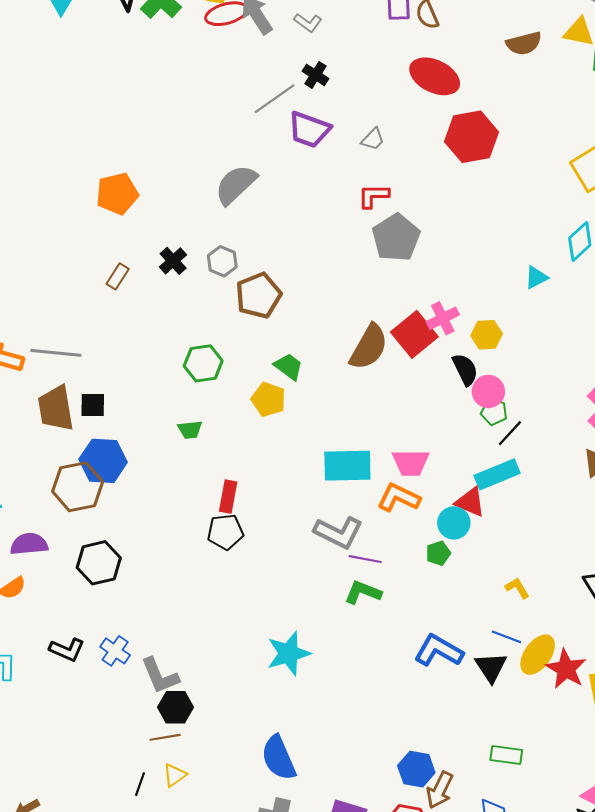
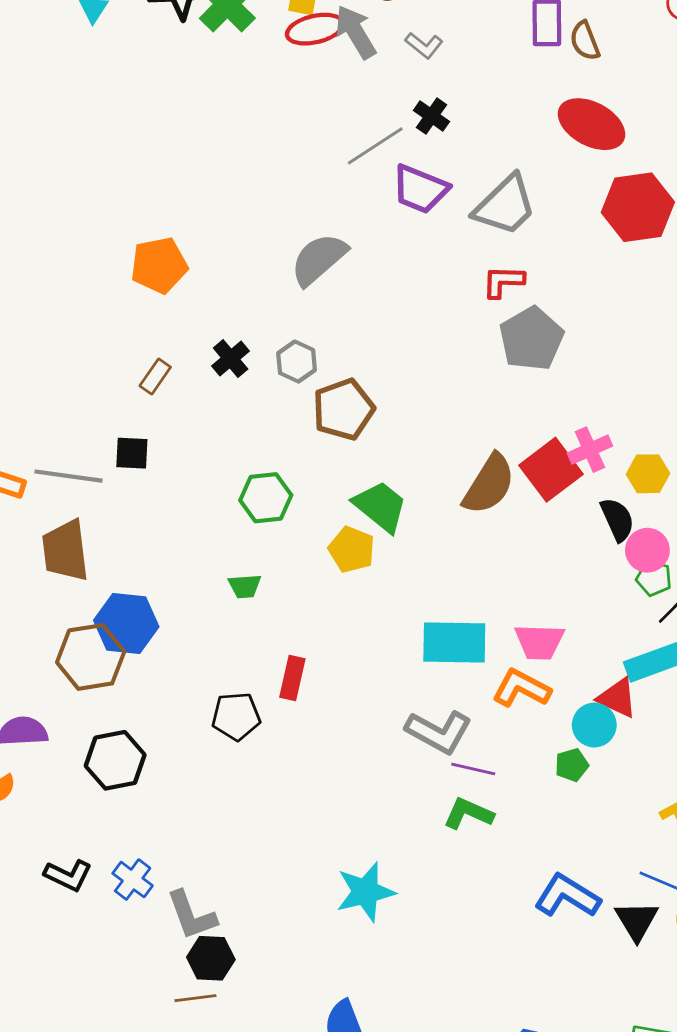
gray trapezoid: (373, 139) -> (505, 205), size x2.0
green trapezoid: (289, 367) -> (380, 506), size x1.4
black square: (93, 405) -> (132, 453), moved
black pentagon: (225, 532) -> (236, 716), moved

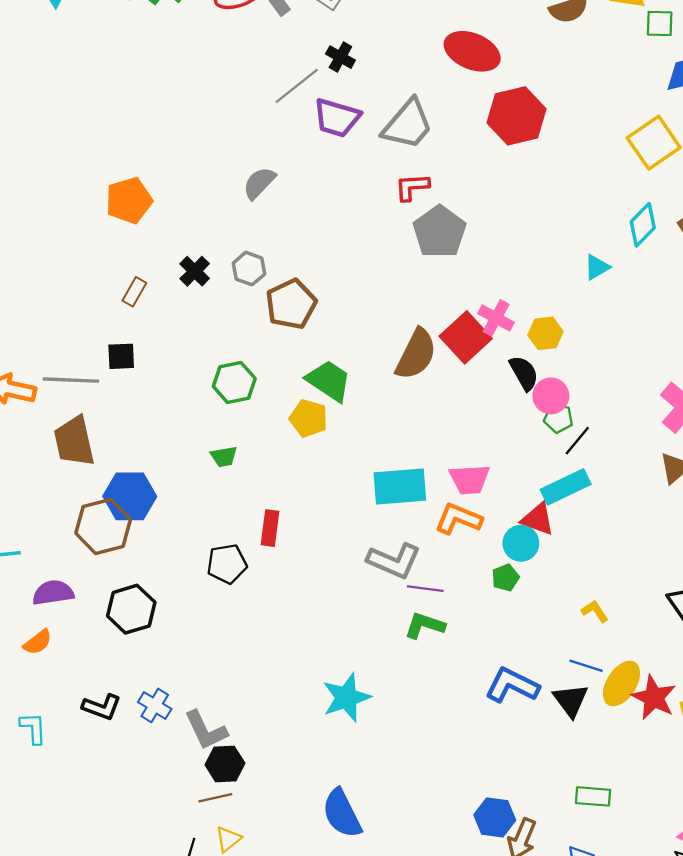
gray semicircle: (319, 259) -> (259, 183), size x0.7
pink cross: (590, 450) -> (496, 318), turned -32

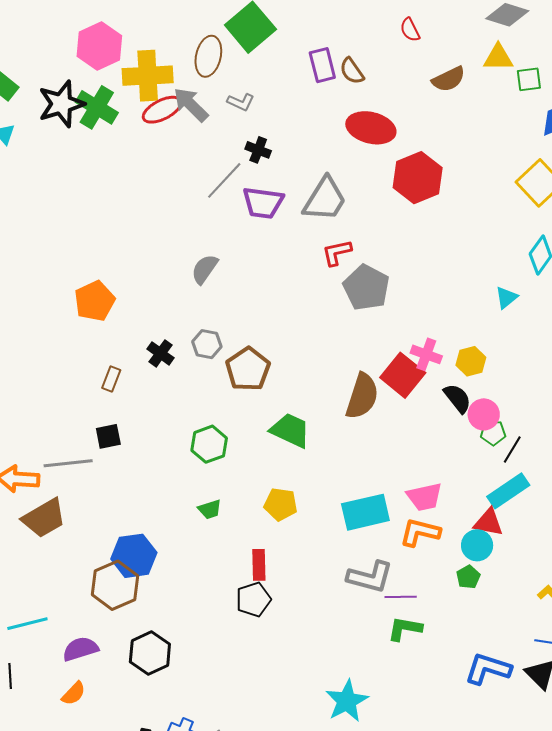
yellow pentagon: (309, 418) -> (281, 504), moved
brown trapezoid: (74, 441) -> (44, 518), moved, turned -99
black pentagon: (227, 564) -> (253, 599), moved

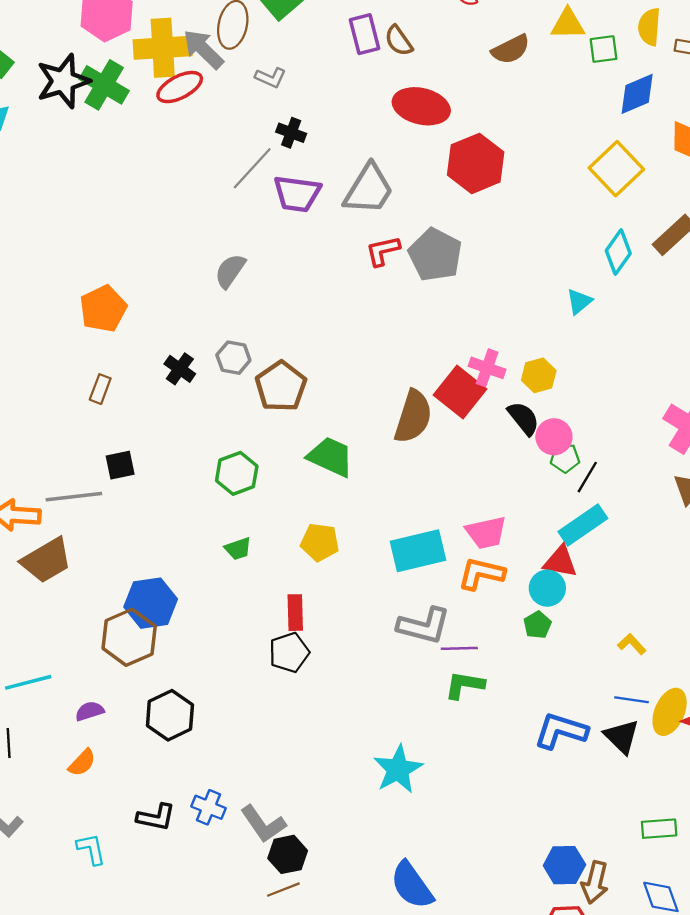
gray arrow: (191, 105) -> (203, 49), moved
gray pentagon: (366, 288) -> (435, 255), moved
brown rectangle: (111, 379) -> (100, 389), moved
purple semicircle: (80, 649) -> (90, 711), size x0.7

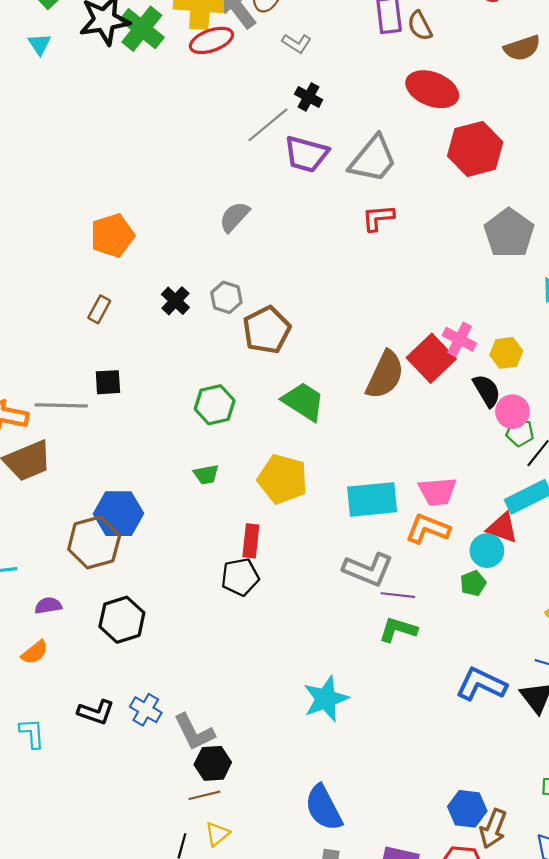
gray pentagon: (435, 255) -> (509, 233), moved
yellow pentagon: (320, 542) -> (283, 479), size x1.4

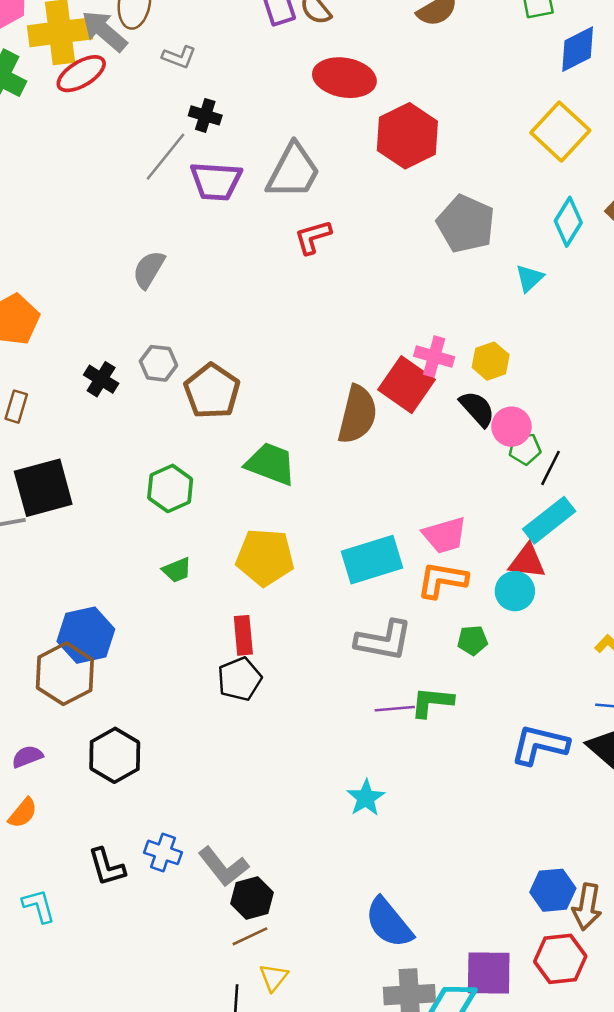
black square: (108, 382) -> (43, 488), size x1.8
green pentagon: (473, 583) -> (472, 640), moved, turned 30
purple line: (398, 595) -> (395, 709), moved
cyan star: (326, 699) -> (366, 798), size x0.7
black L-shape: (96, 712) -> (107, 867), turned 66

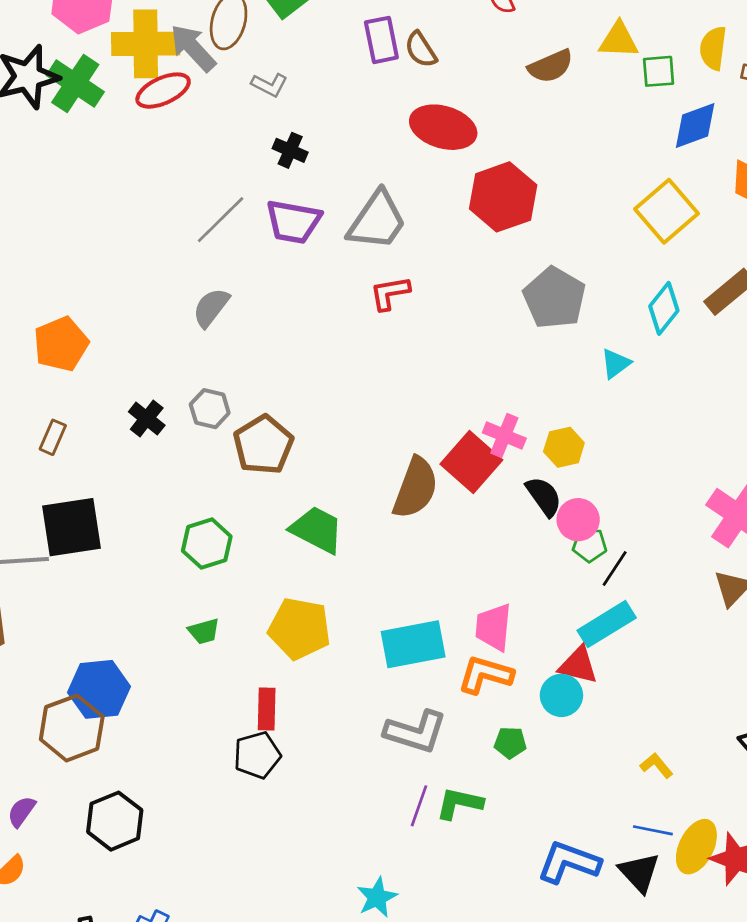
gray line: (165, 157) -> (221, 220), moved
pink trapezoid: (445, 535) -> (493, 627), turned 105
purple line: (395, 709) -> (419, 806), turned -72
purple semicircle: (27, 757) -> (21, 812), turned -40

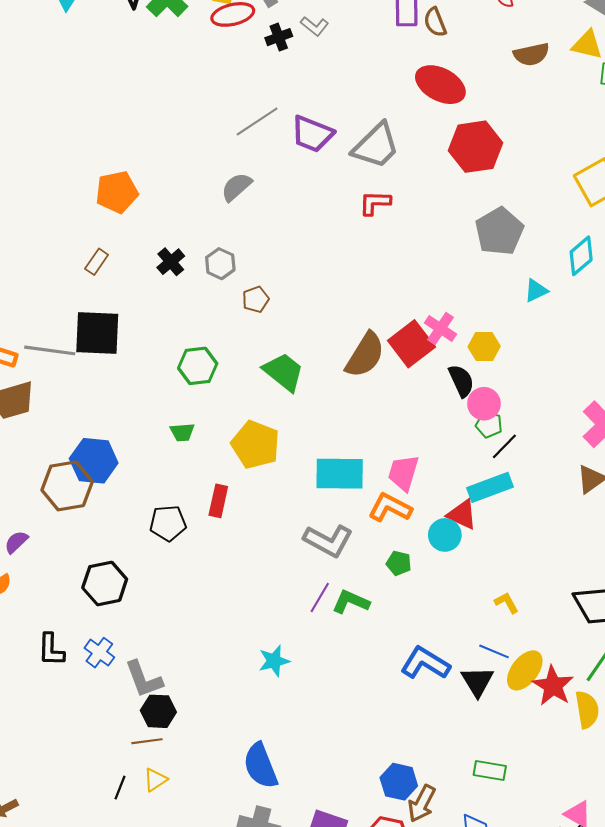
black cross: (290, 150) -> (279, 37), moved, turned 35
brown pentagon: (263, 445) -> (256, 299), size x0.6
black pentagon: (257, 755) -> (168, 523), moved
black hexagon: (115, 821) -> (105, 583), moved

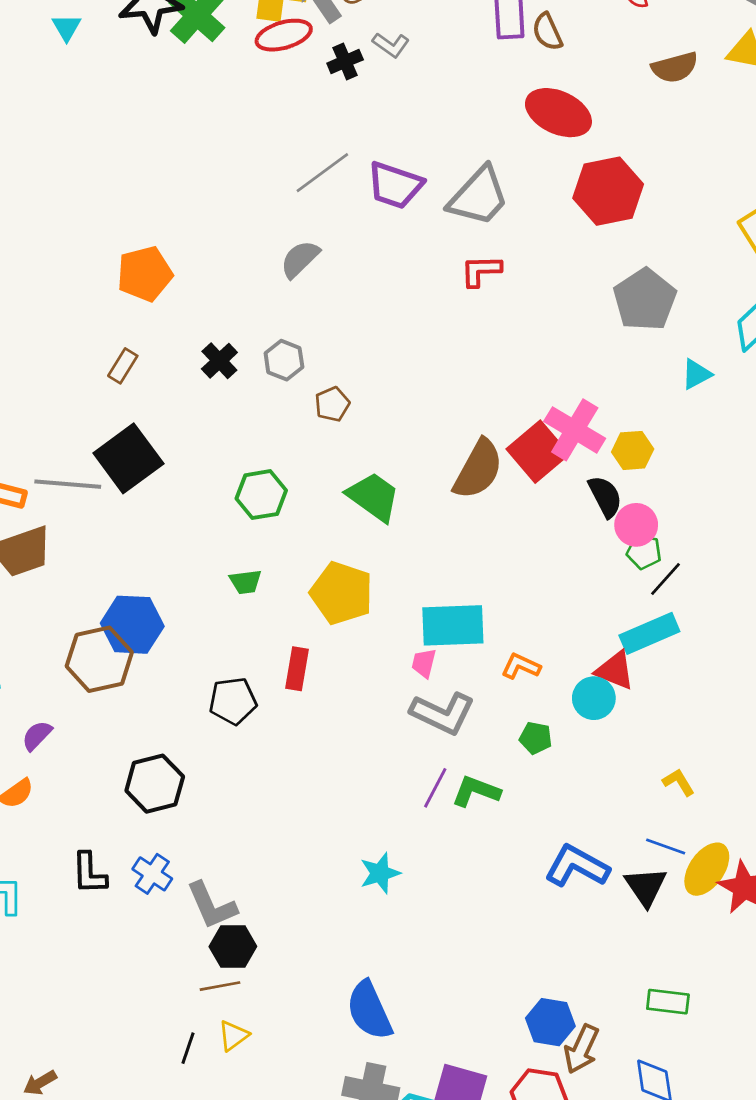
pink cross: (441, 328) -> (575, 430), size x1.4
black square: (97, 333) -> (128, 458), turned -36
pink trapezoid: (403, 473) -> (424, 663), moved, size x0.6
orange L-shape: (390, 508) -> (521, 666), size x0.7

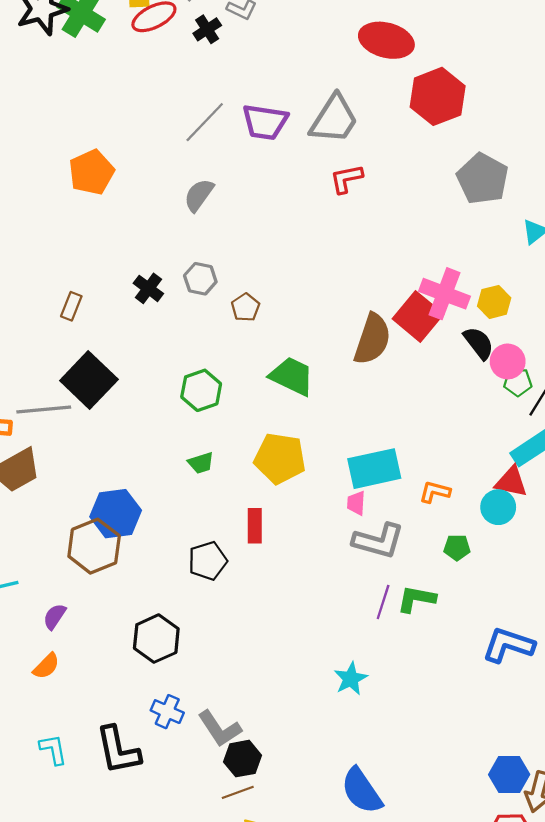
orange pentagon: (145, 274) -> (91, 172), moved
black L-shape: (89, 873) -> (118, 750), moved, size x1.4

